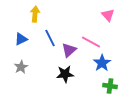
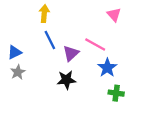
yellow arrow: (35, 14) -> (44, 14), moved
blue triangle: (21, 39) -> (14, 52), moved

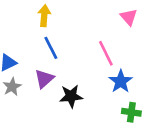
pink line: (95, 44) -> (106, 53), turned 35
purple triangle: (71, 53) -> (44, 79), moved

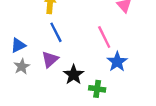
black star: (71, 96) -> (74, 75), turned -30
green cross: (131, 112) -> (97, 89), moved

